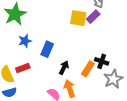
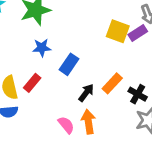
red rectangle: (23, 68) -> (32, 83), turned -40
orange rectangle: (88, 69) -> (112, 83), moved

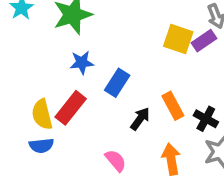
red rectangle: (32, 83) -> (71, 108), size x1.4
orange rectangle: (112, 83) -> (173, 106), turned -70
orange arrow: (88, 122) -> (171, 159), moved

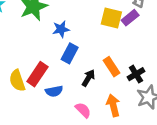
blue star: (82, 63) -> (61, 29), moved
black cross: (206, 119) -> (136, 74), turned 35
blue semicircle: (41, 146) -> (54, 91), moved
pink semicircle: (116, 160) -> (83, 110), moved

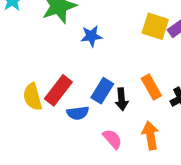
blue rectangle: (70, 53) -> (102, 91), moved
black arrow: (88, 78) -> (122, 99), turned 140

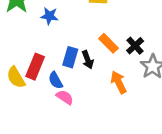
blue star: (91, 36) -> (49, 16), turned 30
blue semicircle: (78, 113) -> (56, 80), turned 84
pink semicircle: (112, 139) -> (65, 97), moved

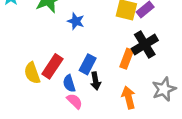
orange rectangle: (109, 43) -> (127, 59), turned 54
black cross: (135, 46) -> (145, 44), moved, size x1.5
black arrow: (88, 60) -> (96, 81), moved

